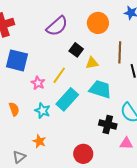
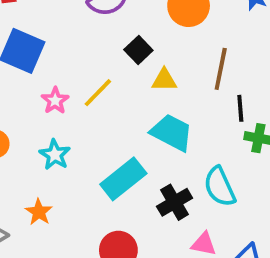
cyan rectangle: (67, 99) -> (123, 179), moved
black cross: (108, 125) -> (175, 202), turned 36

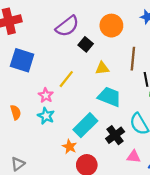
black square: (138, 50) -> (86, 44), moved
pink star: (55, 101) -> (46, 95), moved
orange star: (39, 212) -> (69, 147), moved

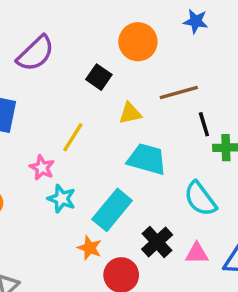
purple semicircle: (67, 26) -> (35, 53), moved
brown line: (133, 59) -> (179, 93), turned 75
cyan star: (46, 116) -> (62, 199), moved
black cross: (115, 135) -> (157, 242), moved

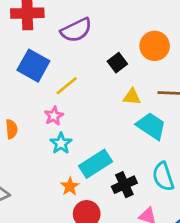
yellow line: (73, 137) -> (67, 86), moved
cyan trapezoid: (147, 159) -> (151, 126), moved
black cross: (157, 242) -> (124, 185), moved

